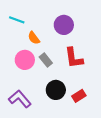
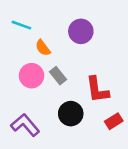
red L-shape: (74, 58) -> (97, 90), moved
red rectangle: (79, 96) -> (114, 121), moved

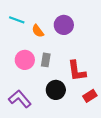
orange semicircle: (43, 48) -> (38, 31), moved
gray rectangle: (58, 76) -> (46, 60), turned 48

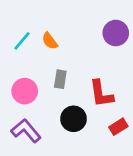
cyan line: (17, 20) -> (22, 41), moved, turned -70
purple circle: (64, 25) -> (116, 33), moved
pink circle: (25, 60) -> (25, 91), moved

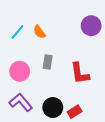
black circle: (74, 119) -> (53, 108), moved
red rectangle: (118, 127) -> (75, 112), moved

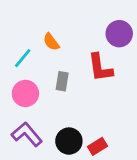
cyan line: (18, 32) -> (23, 58), moved
red L-shape: (80, 73) -> (100, 68), moved

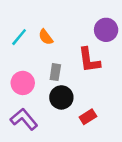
cyan line: (23, 58) -> (19, 37), moved
black circle: (69, 141) -> (61, 97), moved
red rectangle: (97, 146) -> (88, 117), moved

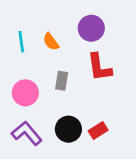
purple circle: (106, 30) -> (91, 28), moved
cyan line: (19, 37) -> (21, 42), turned -48
black circle: (61, 97) -> (68, 129), moved

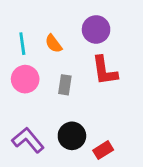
pink circle: (25, 93) -> (25, 79), moved
red rectangle: (98, 131) -> (103, 150), moved

